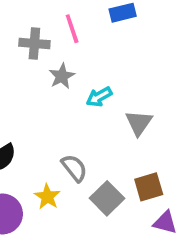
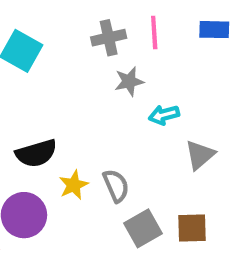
gray cross: (34, 43) -> (109, 38), turned -32
yellow star: (47, 197) -> (74, 185), moved

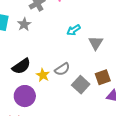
gray star: (129, 81) -> (24, 24), moved
gray semicircle: (116, 186) -> (62, 69), turned 98

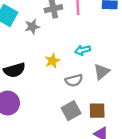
gray semicircle: (62, 69) -> (74, 80), moved
yellow star: (43, 75) -> (52, 61), moved

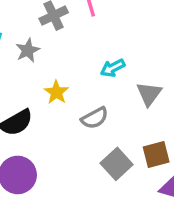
yellow star: (52, 61) -> (56, 92), moved
gray semicircle: (74, 80) -> (95, 118), moved

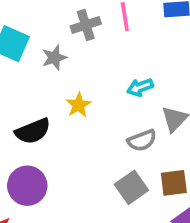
gray semicircle: (95, 118) -> (142, 140), moved

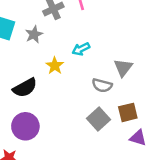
cyan arrow: (140, 87) -> (81, 49), moved
gray semicircle: (142, 140) -> (102, 85), turned 42

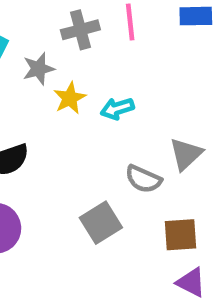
yellow star: (55, 66) -> (70, 98), moved
gray square: (99, 119) -> (101, 223), moved

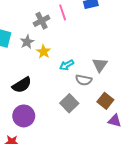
cyan arrow: (117, 109) -> (67, 65), moved
brown square: (181, 235) -> (105, 101), turned -35

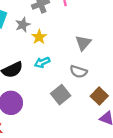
cyan arrow: (67, 65) -> (42, 62), moved
gray triangle: (100, 65) -> (83, 43), moved

